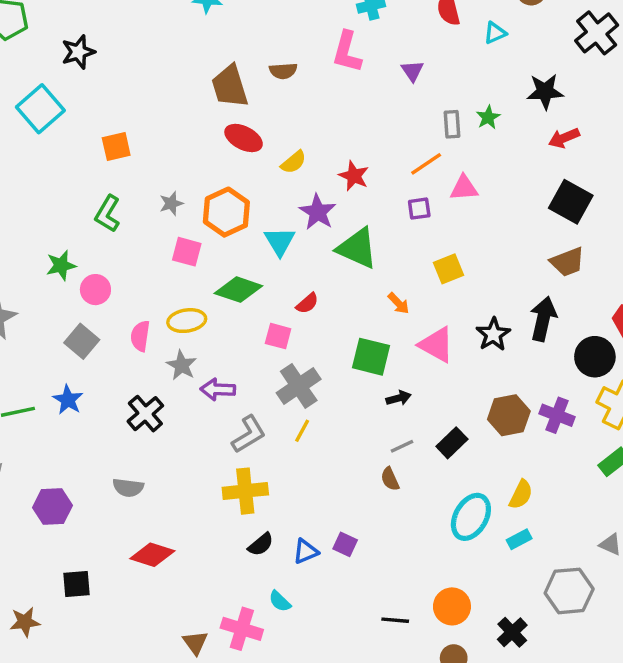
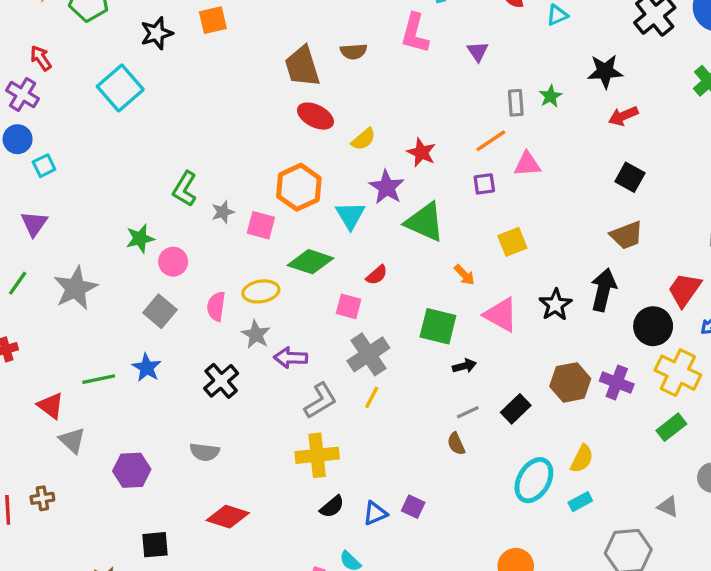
orange square: (116, 147) -> (213, 20), moved
black square: (571, 202) -> (630, 177), size x0.7
gray star: (171, 203) -> (223, 212), moved

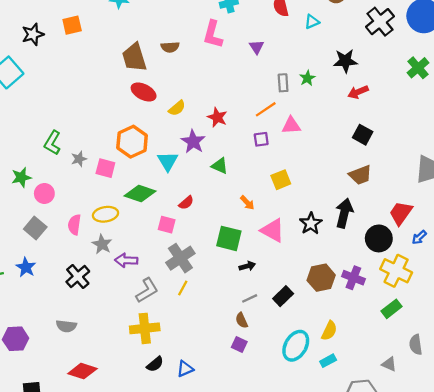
green triangle: (425, 222) -> (220, 166), size x0.6
purple square: (413, 507) -> (239, 345), moved

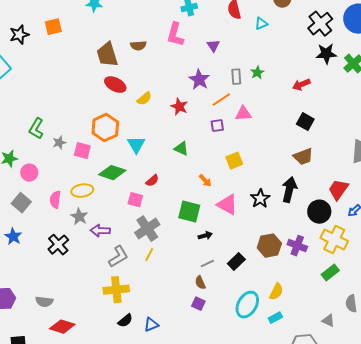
black star: (345, 61) -> (326, 54), moved
purple star: (193, 142) -> (199, 80), moved
gray semicircle: (66, 326) -> (44, 302), moved

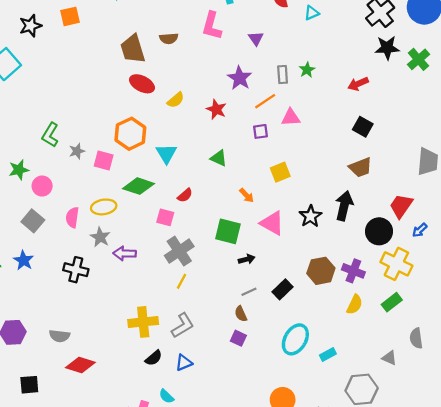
black cross: (58, 245) -> (76, 270), turned -35
gray L-shape: (118, 257) -> (183, 325), moved
yellow semicircle: (276, 292) -> (355, 305), moved

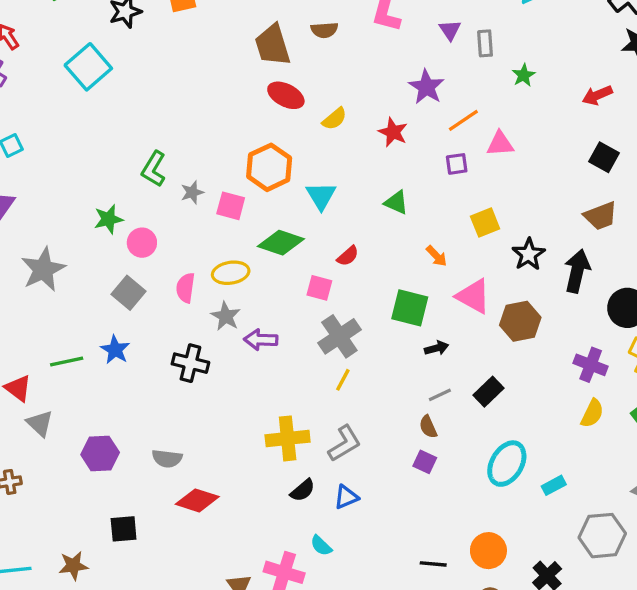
gray rectangle: (283, 74) -> (485, 43), moved
black star: (310, 216) -> (529, 254), moved
brown hexagon: (321, 271) -> (520, 321), moved

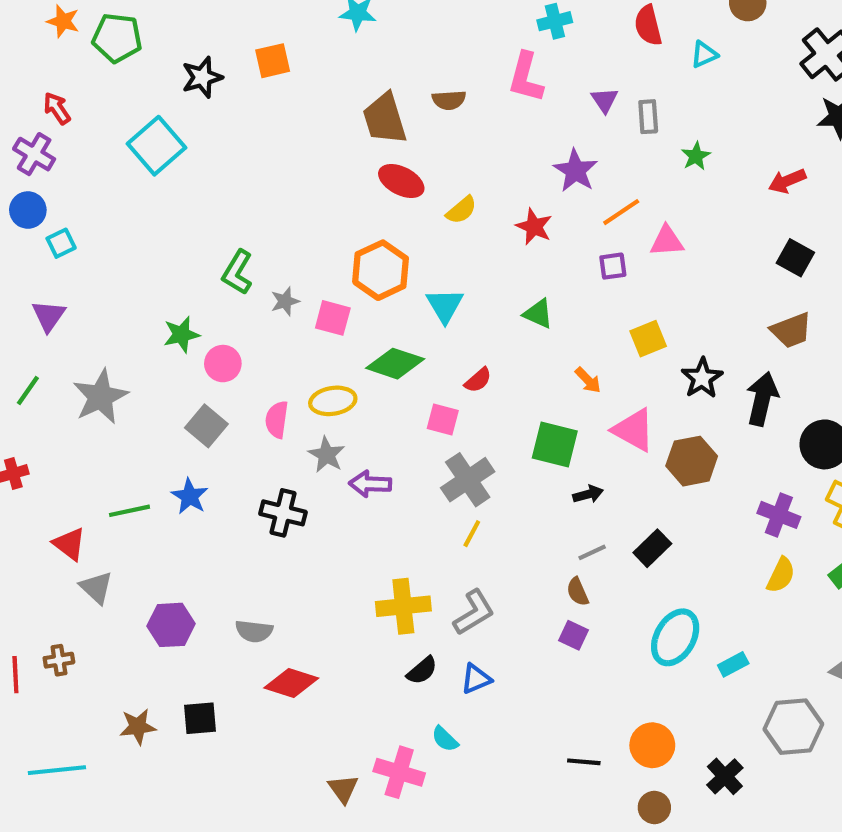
brown star: (73, 566) -> (138, 727), moved

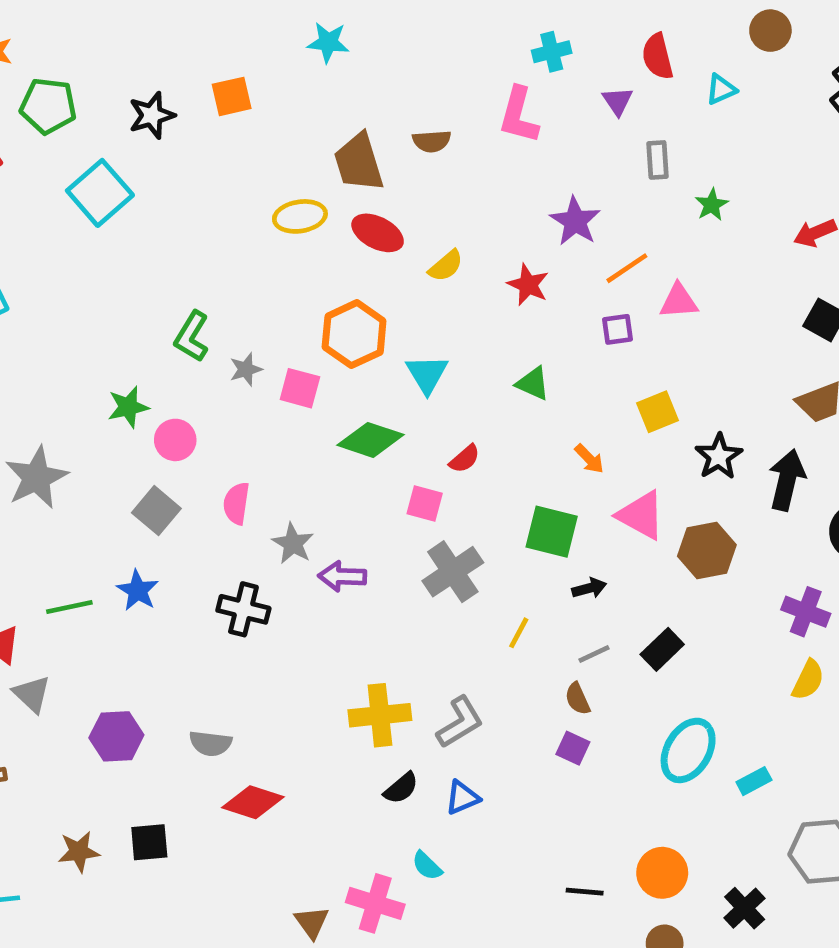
green pentagon: (117, 38) -> (48, 106), moved
purple triangle: (605, 100) -> (618, 101), moved
yellow ellipse: (333, 401) -> (300, 216), moved
yellow line: (472, 534) -> (519, 633), moved

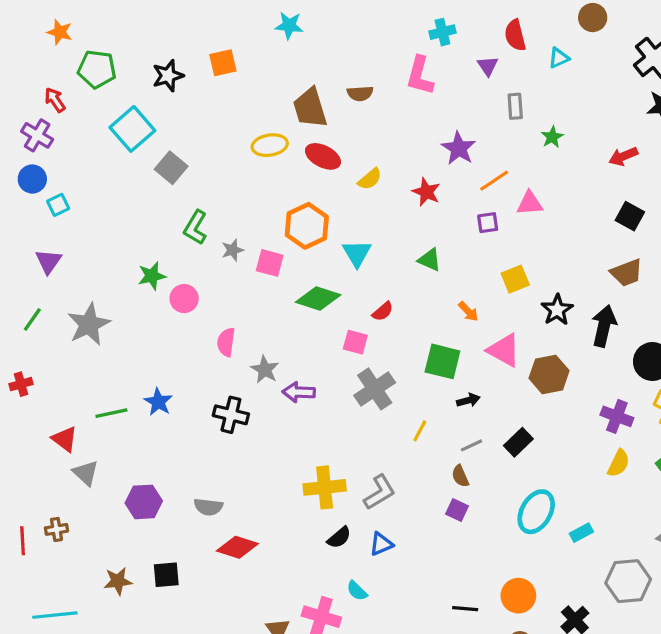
gray square: (156, 511) -> (171, 168), moved

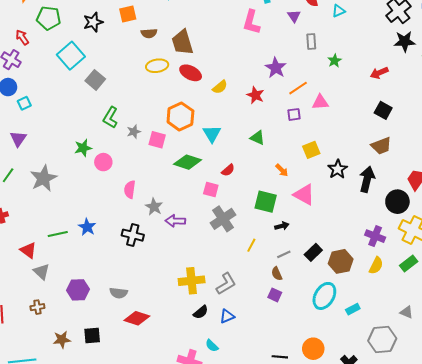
brown semicircle: (360, 93) -> (149, 33), moved
brown hexagon: (549, 374) -> (341, 261), moved
brown cross: (57, 529) -> (37, 307), moved

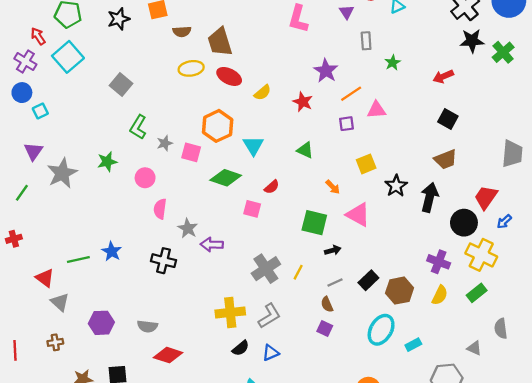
cyan square: (71, 56) -> (68, 57), moved
pink circle: (103, 162) -> (145, 178), moved
gray star: (44, 178) -> (62, 173), moved
gray cross: (223, 219) -> (266, 269), moved

